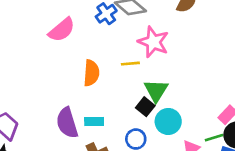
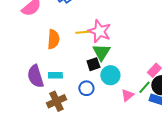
pink star: (153, 42) -> (99, 31), moved
black square: (145, 107) -> (93, 64), turned 32
green line: (214, 138) -> (144, 87), turned -32

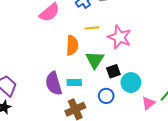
yellow line: (82, 32) -> (92, 28), moved
green triangle: (101, 52) -> (95, 60), moved

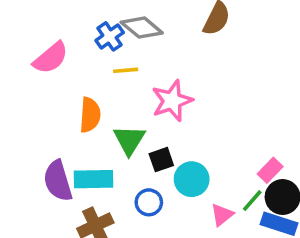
yellow line: (92, 28) -> (126, 70), moved
pink star: (120, 37) -> (172, 101), turned 30
cyan rectangle: (74, 83) -> (94, 179), size x1.5

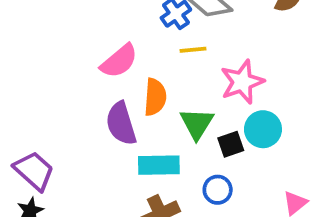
pink semicircle: (51, 58) -> (119, 61), moved
cyan circle: (192, 179) -> (263, 129), moved
purple semicircle: (58, 181) -> (121, 124), moved

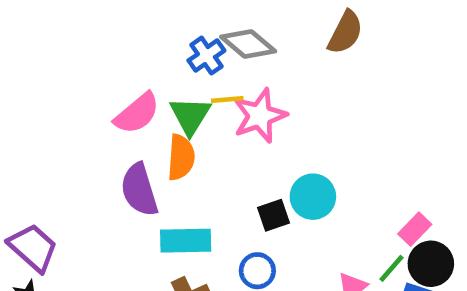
pink star: (242, 82) -> (260, 116), moved
green triangle: (197, 124) -> (190, 116), moved

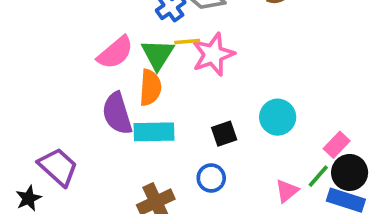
cyan circle: (313, 197) -> (278, 117), moved
cyan rectangle: (186, 241) -> (154, 132), moved
purple trapezoid: (33, 248) -> (58, 167), moved

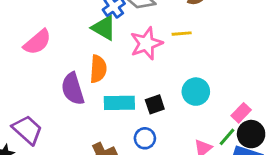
yellow line: (187, 41) -> (182, 34), moved
pink semicircle: (115, 53) -> (37, 42), moved
green triangle: (158, 54) -> (104, 28), moved, turned -32
cyan rectangle: (154, 132) -> (119, 103), moved

